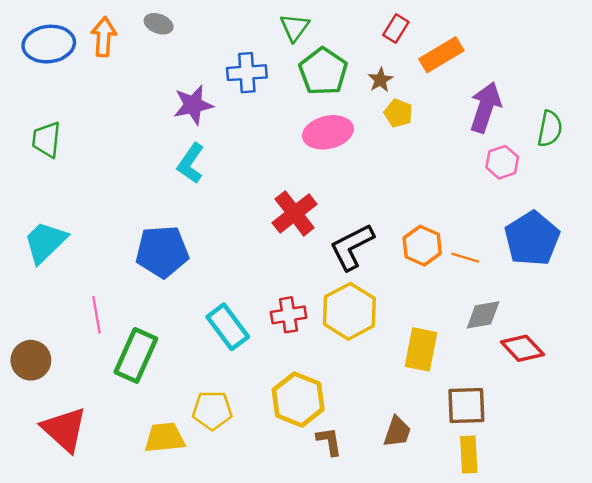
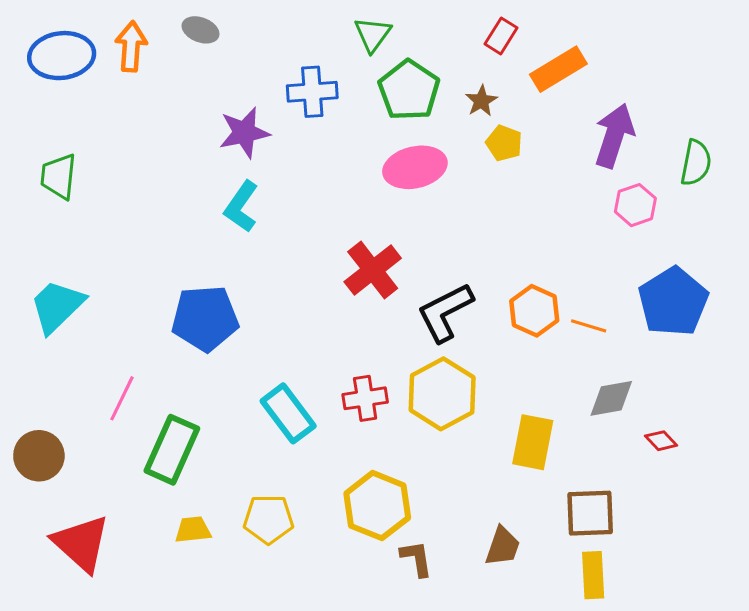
pink line: (97, 315) -> (122, 398), turned 36
red diamond: (522, 348) -> (661, 441), size x0.6
yellow trapezoid: (165, 438) -> (193, 530), moved, size x0.7

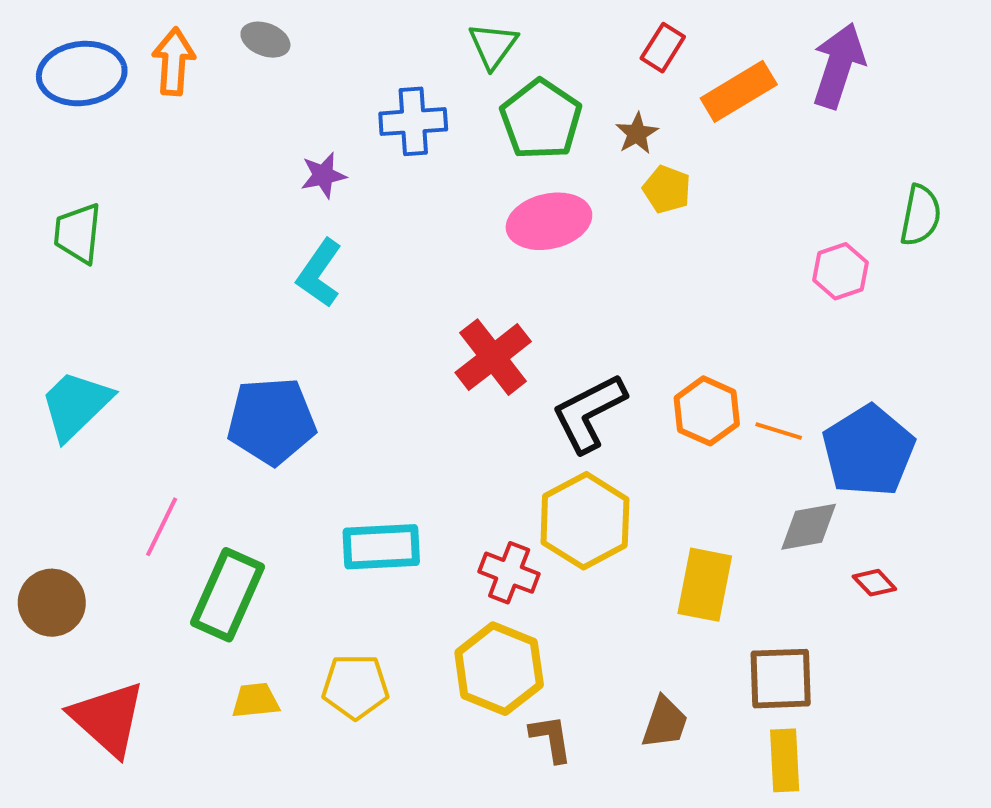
purple star: (244, 133) -> (323, 175), size x0.7
purple arrow: (614, 136) -> (839, 66), moved
blue pentagon: (673, 302) -> (868, 451), moved
red cross: (365, 398) -> (509, 573), moved, turned 30
cyan rectangle: (288, 413) -> (381, 547), turned -56

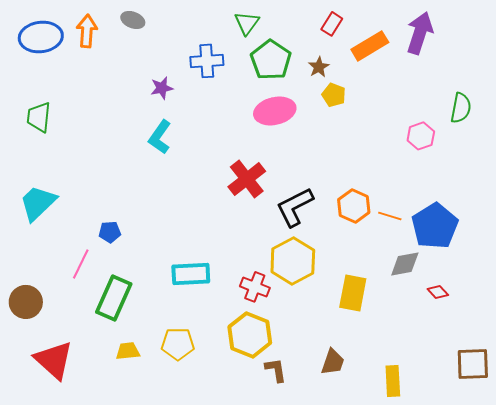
blue pentagon: (271, 421) -> (110, 232), moved, size x0.5
brown square: (781, 679) -> (473, 364), moved

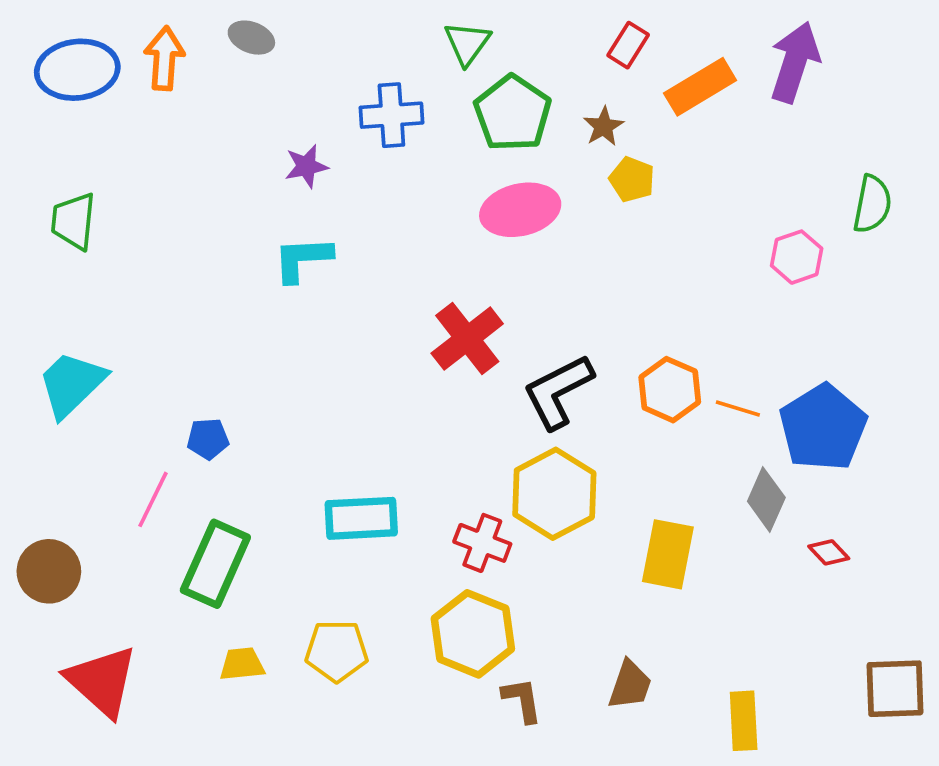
cyan L-shape: (160, 137) -> (303, 259), turned 52
gray diamond: (405, 264) -> (766, 499), turned -56

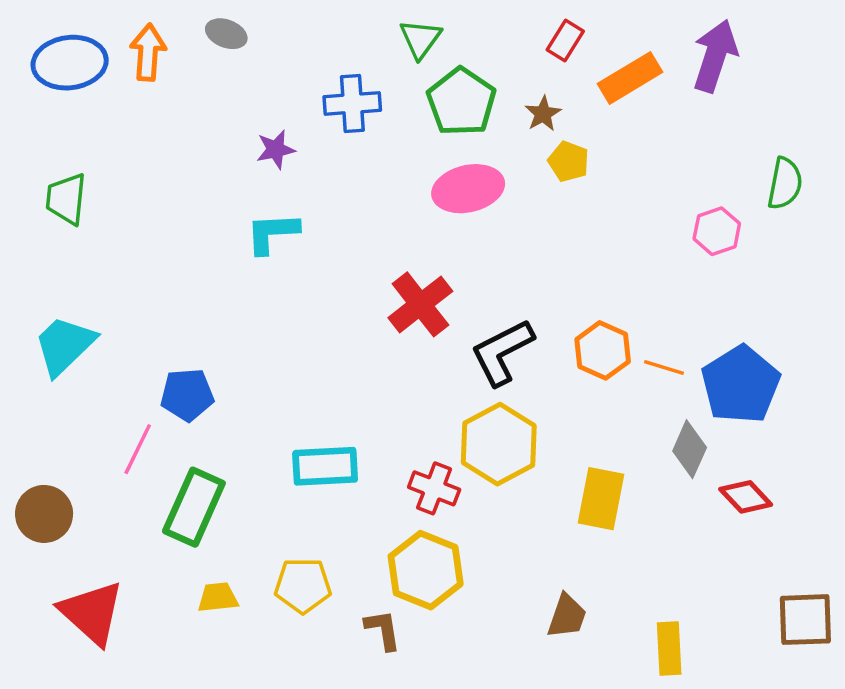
blue pentagon: (208, 439) -> (187, 395), size x1.4
red diamond: (829, 552) -> (746, 497), size x1.4
brown L-shape: (522, 700) -> (383, 630), moved

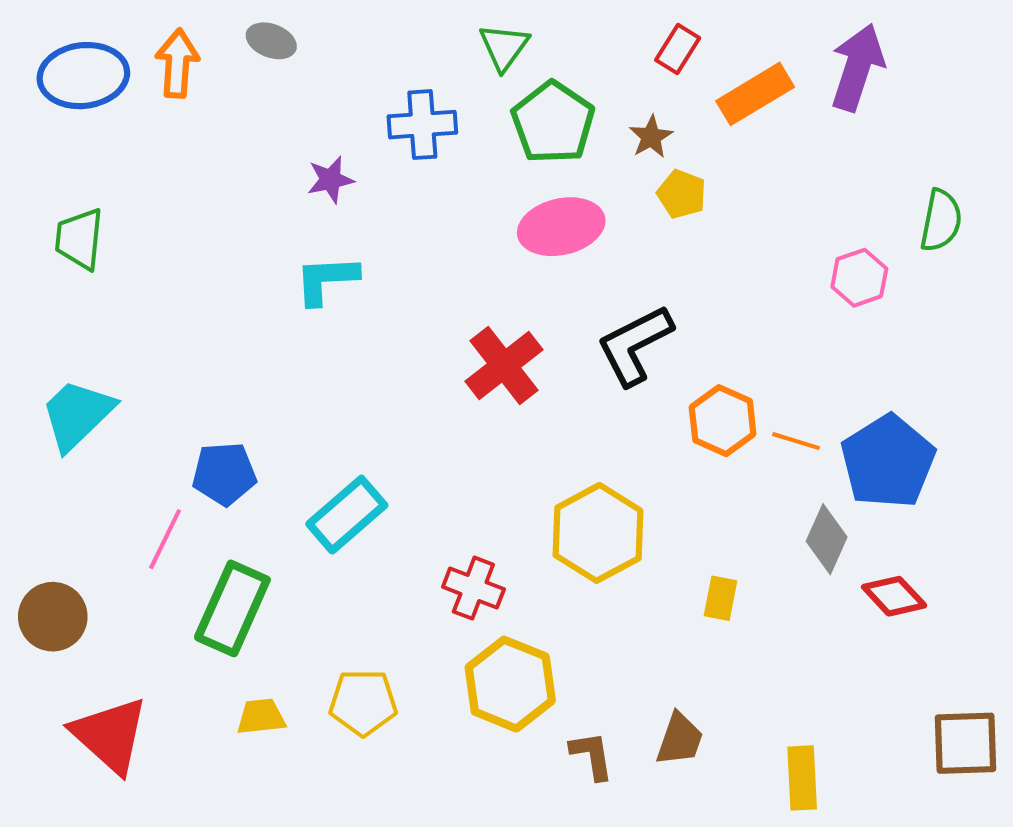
black L-shape: (502, 352) -> (635, 345), moved
cyan rectangle: (325, 466) -> (347, 515), moved, turned -38
red cross: (434, 488) -> (473, 588), moved
yellow rectangle: (601, 499) -> (720, 598), size x0.6
brown L-shape: (383, 630) -> (592, 755), moved

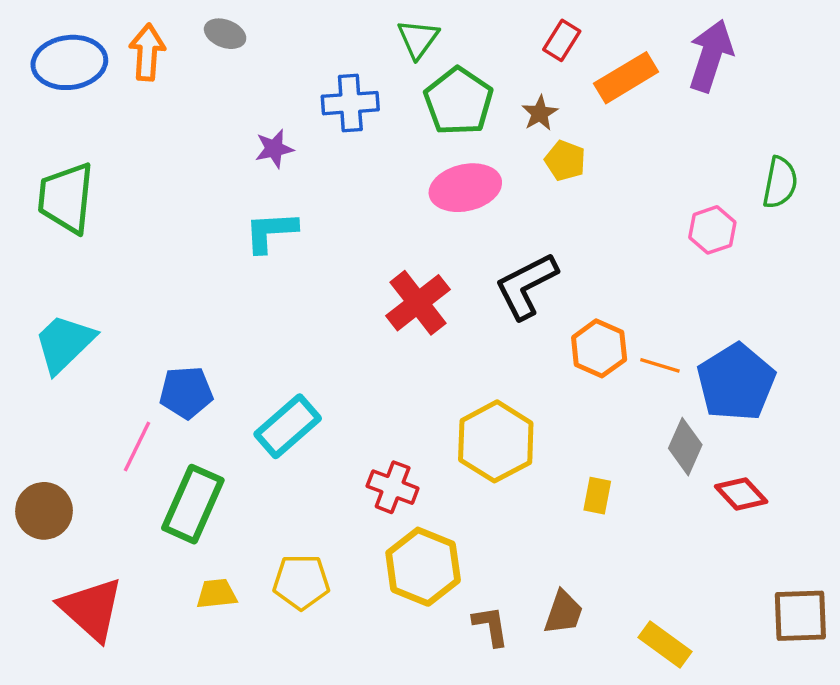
green trapezoid: (79, 239) -> (66, 198), size x1.4
yellow rectangle: (802, 778) -> (665, 645), turned -51

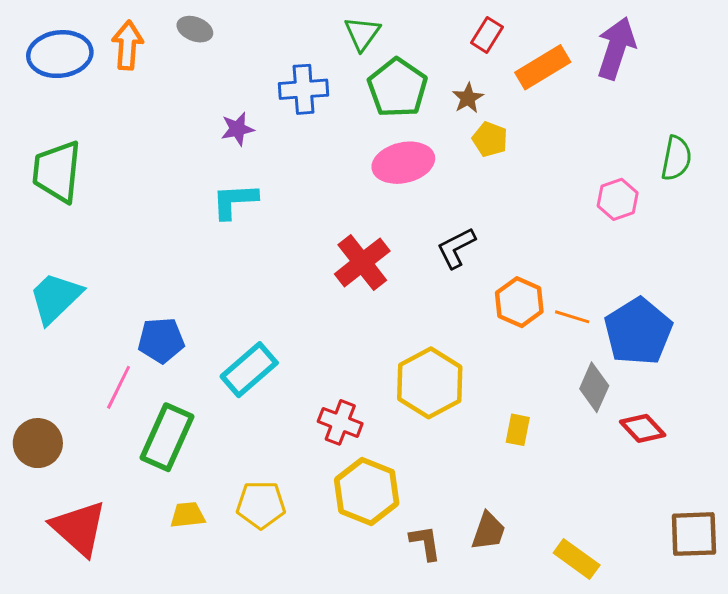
black L-shape: (526, 286) -> (456, 248), size x0.7

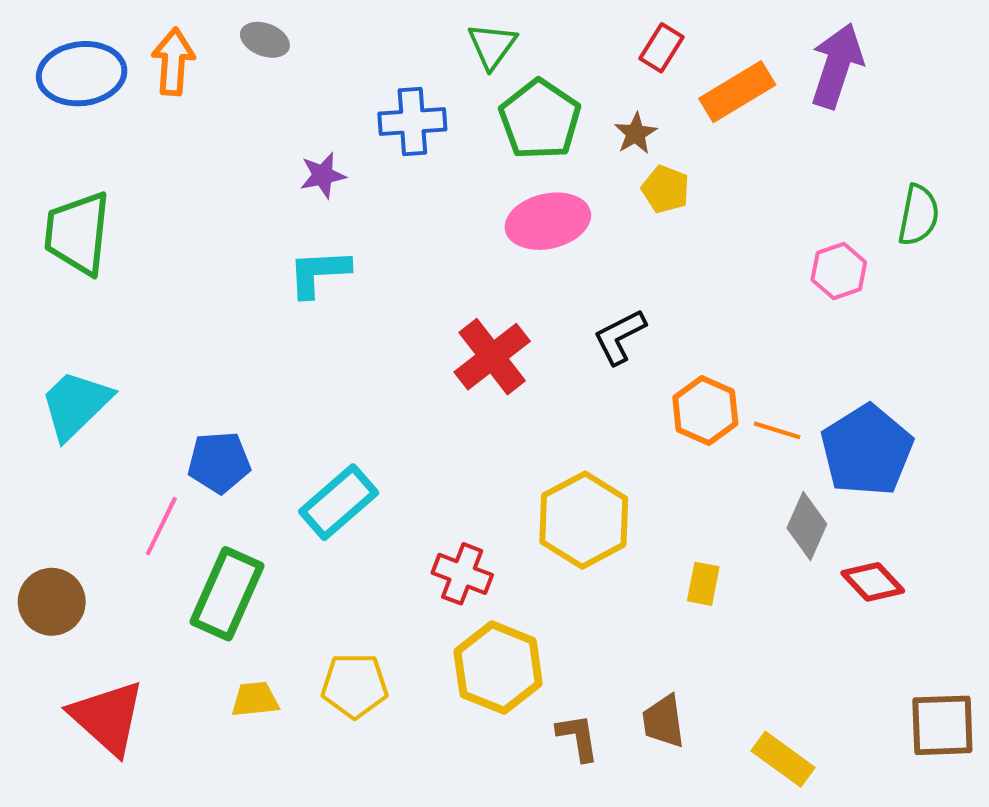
brown trapezoid: (488, 531) -> (663, 721), turned 153

